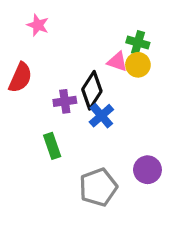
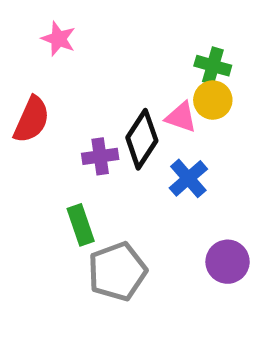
pink triangle: (117, 62) -> (181, 117), moved
blue cross: (101, 116) -> (188, 178), moved
gray pentagon: (98, 187) -> (117, 271), moved

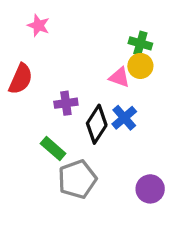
black diamond: (142, 139) -> (97, 124), moved
green rectangle: (81, 225) -> (53, 148), turned -30
purple circle: (228, 262) -> (150, 189), moved

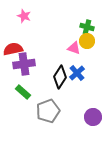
red semicircle: (21, 79) -> (13, 49), turned -126
purple cross: (66, 103) -> (24, 64), moved, size x1.5
green rectangle: (53, 148) -> (23, 92), moved

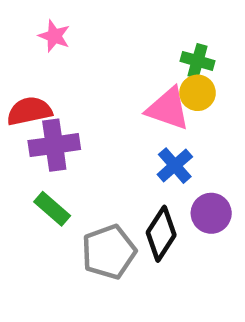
pink triangle: (74, 48) -> (168, 109), size x1.5
black diamond: (60, 77) -> (161, 234), moved
purple circle: (93, 117) -> (211, 213), moved

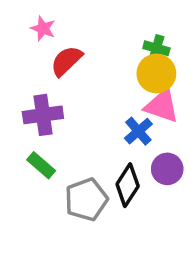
yellow circle: (198, 93) -> (156, 73), size x1.4
pink triangle: (168, 109) -> (162, 106), moved
red semicircle: (29, 111) -> (66, 61), moved, turned -32

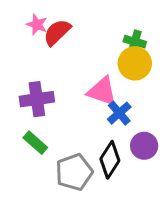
red semicircle: (66, 61) -> (57, 32), moved
pink triangle: (162, 106) -> (102, 91), moved

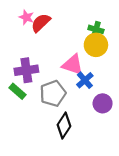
green rectangle: (35, 143) -> (18, 91), moved
black diamond: (110, 160) -> (64, 125), moved
gray pentagon: (74, 172) -> (53, 93), moved

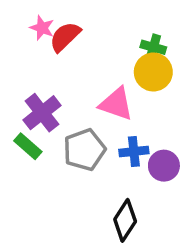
purple cross: (26, 70) -> (42, 113), turned -30
blue cross: (85, 80) -> (134, 152), moved, turned 35
black diamond: (64, 125) -> (125, 220), moved

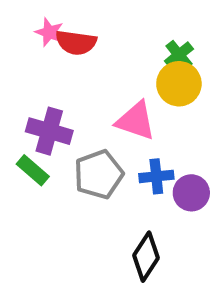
red semicircle: (65, 37) -> (76, 43), turned -128
green cross: (153, 47) -> (179, 55), turned 35
purple cross: (42, 113) -> (49, 131), turned -36

